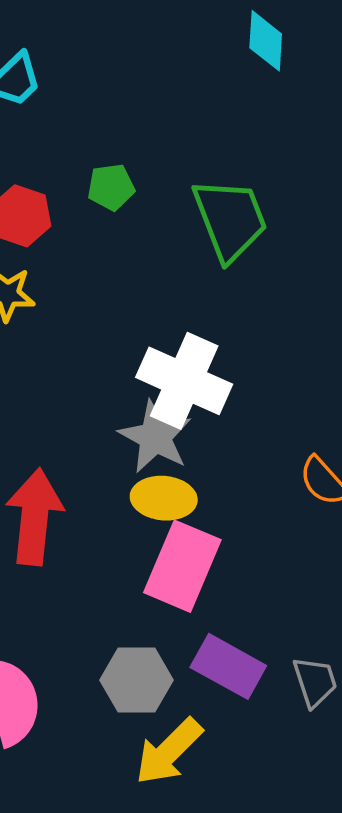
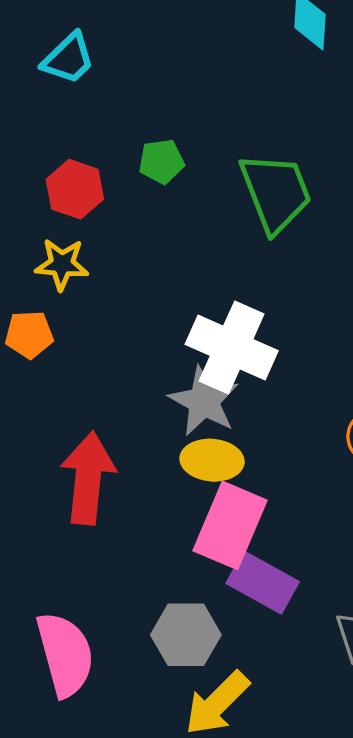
purple rectangle: (228, 666) -> (263, 583), moved

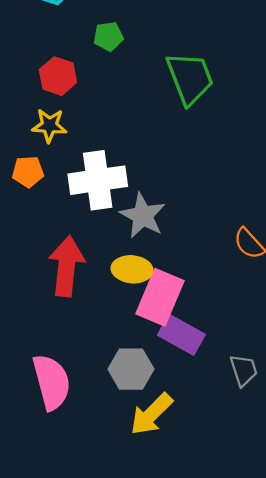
green pentagon: (161, 161) -> (108, 36), moved
white cross: (232, 348) -> (98, 180), moved, turned -32
yellow ellipse: (212, 460) -> (132, 269), moved

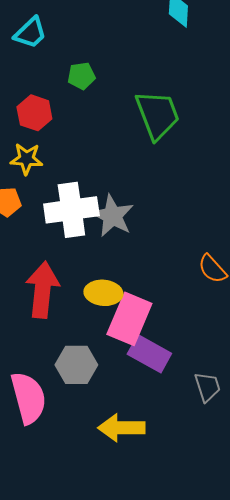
gray star: (143, 216) -> (112, 216), moved
gray hexagon: (131, 369) -> (76, 365), moved
yellow arrow: (151, 414) -> (121, 428), turned 45

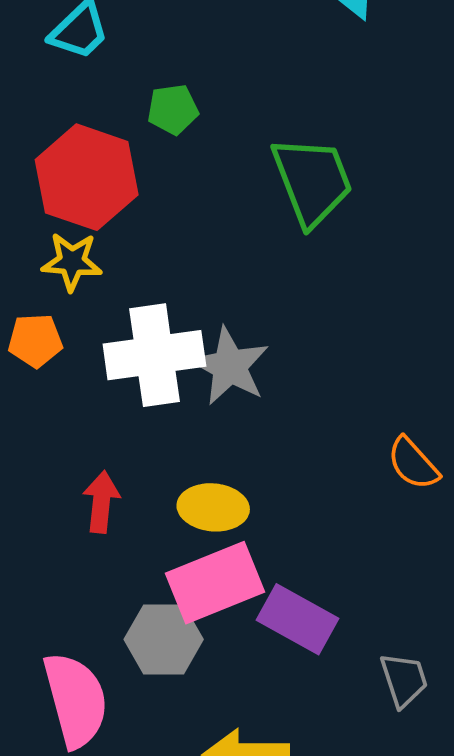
red hexagon: (34, 113) -> (87, 177), size x1.6
red arrow: (42, 290) -> (101, 502), size x0.6
pink rectangle: (129, 319) -> (215, 583), moved, turned 45

